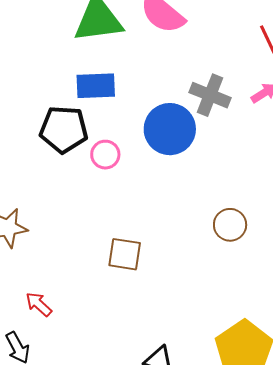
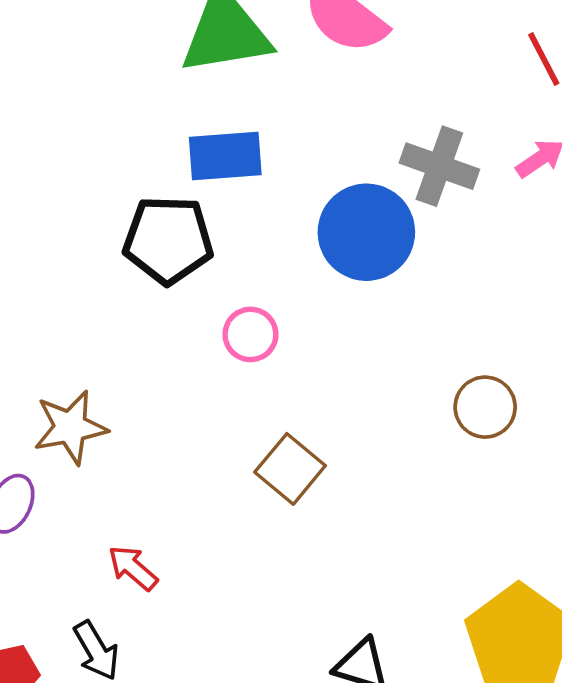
pink circle: (105, 155) -> (250, 334), moved
brown square: (125, 254) -> (290, 469), turned 33

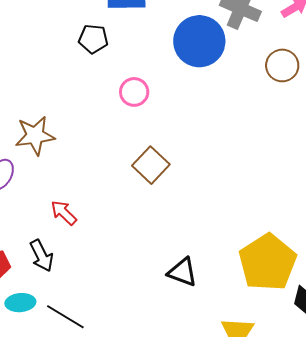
black pentagon: (168, 240) -> (93, 39), size x0.6
brown circle: (485, 407) -> (282, 65), moved

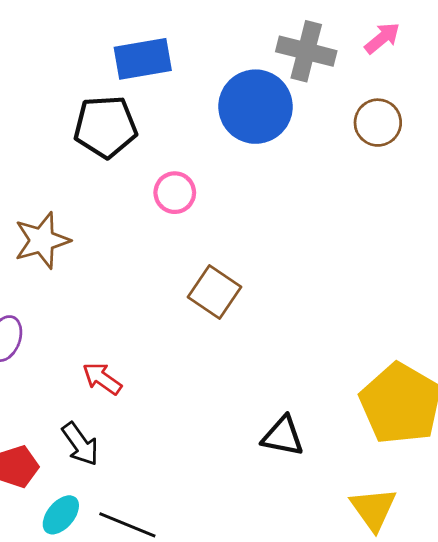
black pentagon: (93, 39) -> (105, 127), size x1.5
brown star: (35, 136) -> (42, 240), moved
cyan ellipse: (20, 303) -> (61, 515), turned -36

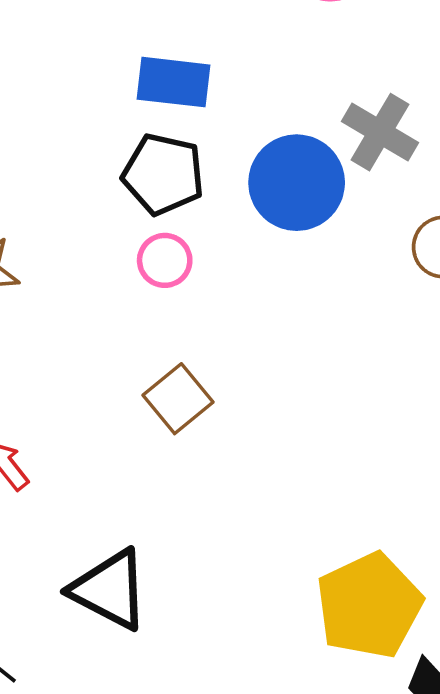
black pentagon: (105, 127) -> (163, 174), moved
black triangle: (283, 436) -> (110, 590), moved, size x1.5

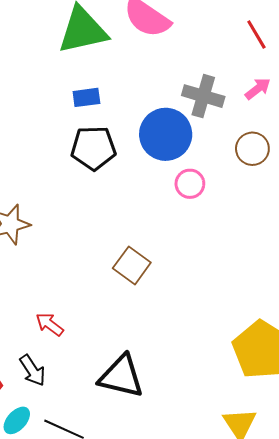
blue rectangle: (174, 82) -> (86, 97), size x0.7
pink circle: (165, 260) -> (190, 184), moved

